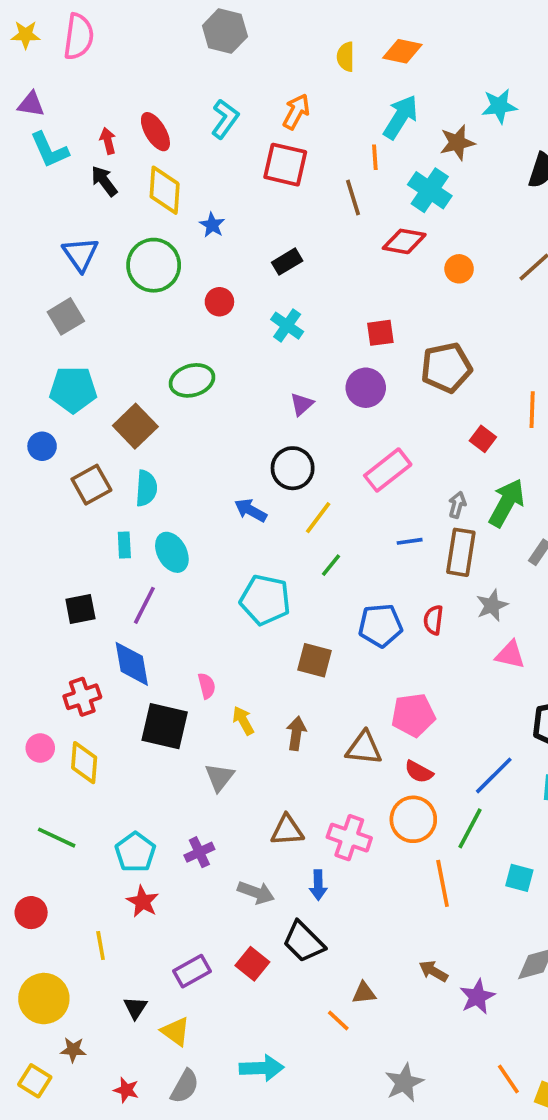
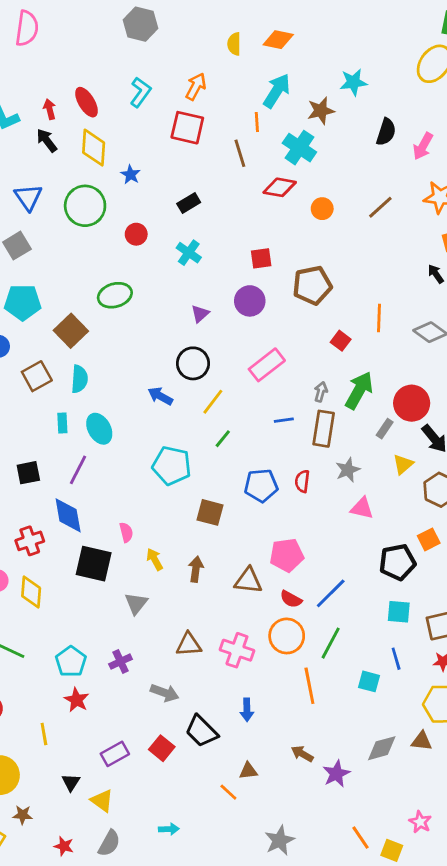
blue line: (494, 775) -> (331, 593), moved
blue arrow: (318, 885) -> (247, 710), moved
cyan arrow: (262, 1068) -> (169, 829), size x0.6

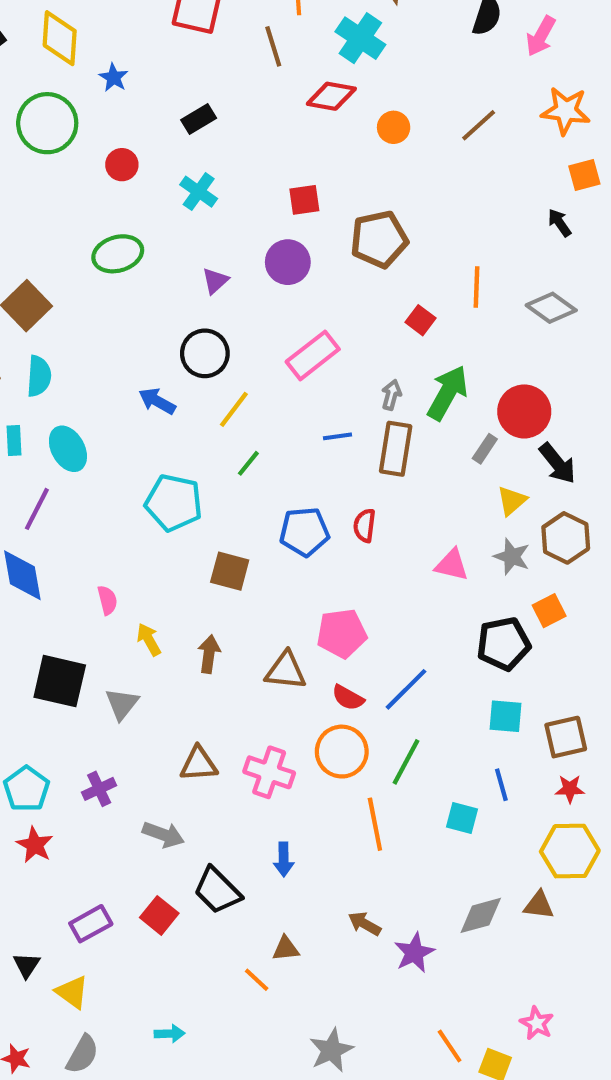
green ellipse: (115, 295) -> (118, 254), moved
gray star: (348, 470) -> (512, 557), moved, turned -30
black square: (94, 564) -> (60, 681), moved

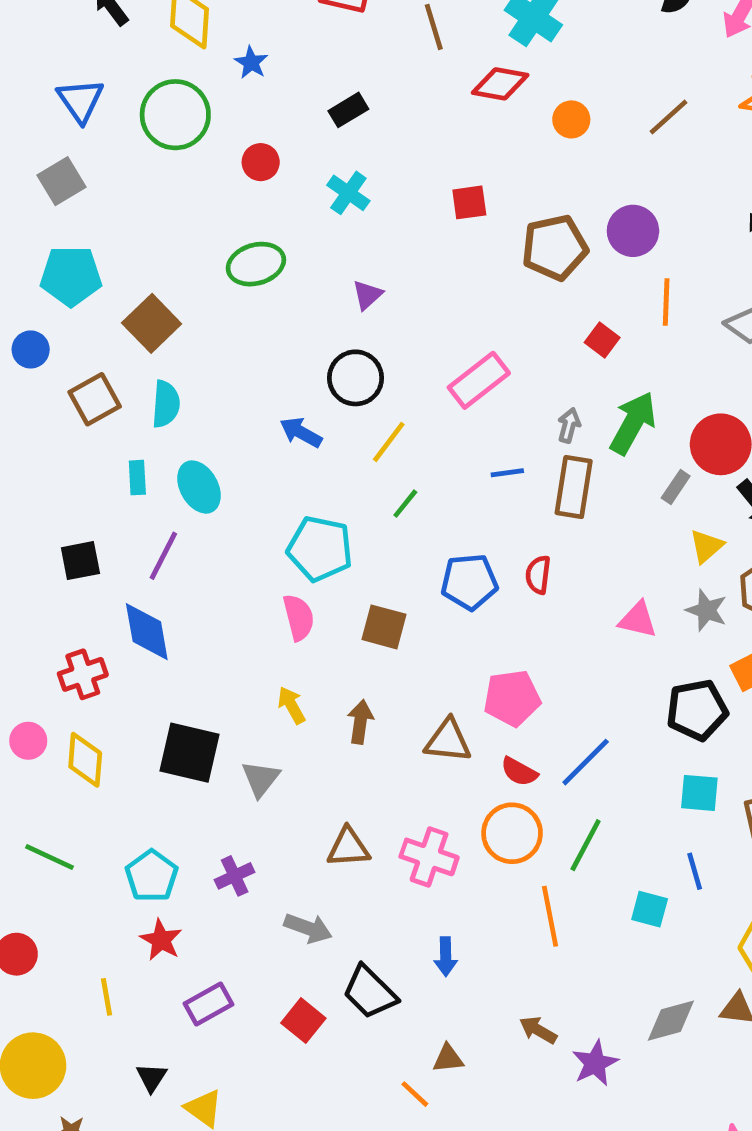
purple circle: (288, 262) -> (633, 231), moved
pink semicircle: (107, 600) -> (299, 617), moved, size x1.4
purple rectangle: (91, 924) -> (208, 1004), moved

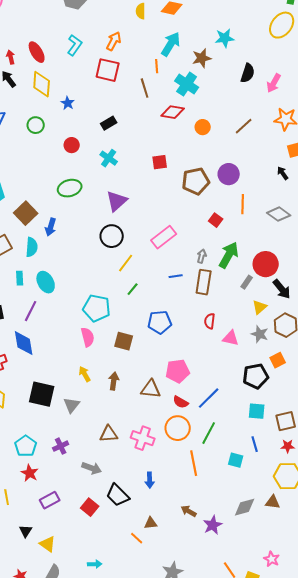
green circle: (175, 115) -> (36, 125), size x0.6
purple triangle: (367, 295) -> (117, 201), size x1.6
blue arrow: (301, 432) -> (51, 227), moved, turned -102
red semicircle: (538, 575) -> (210, 321), moved

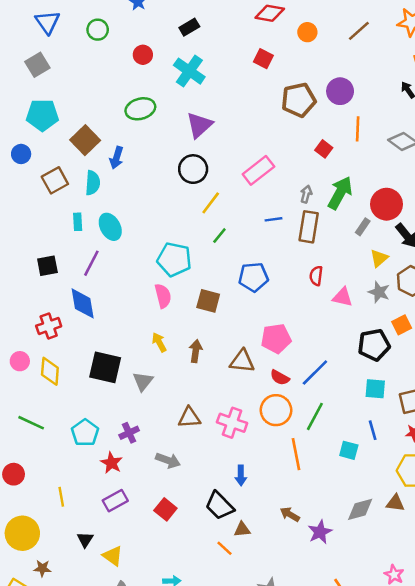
cyan cross: (109, 158) -> (189, 71), size x1.4
red square: (160, 162) -> (263, 59), moved, turned 35
red star: (30, 473) -> (111, 463), moved
black trapezoid: (118, 495) -> (219, 506), moved

